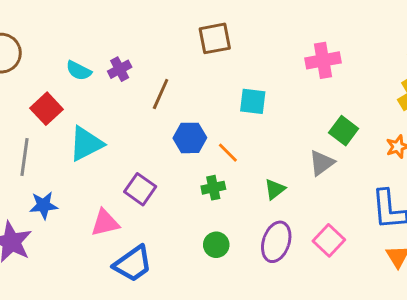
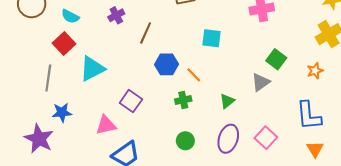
cyan semicircle: (79, 71) -> (70, 16), moved

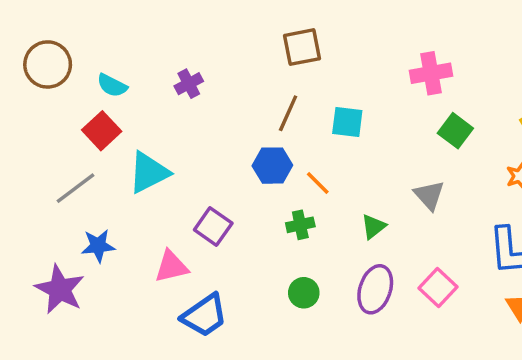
brown line: (146, 33) -> (288, 113), moved
green square: (276, 59) -> (455, 131), moved
gray line: (48, 78) -> (75, 188), turned 45
gray triangle: (261, 82) -> (429, 195), turned -36

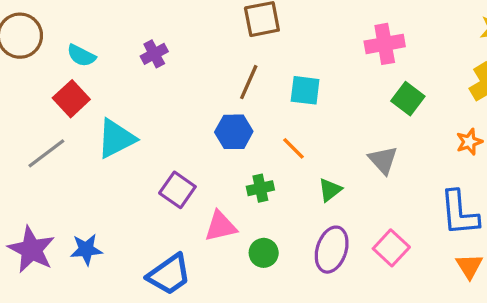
orange line: (318, 183) -> (293, 148), moved
blue star: (98, 246) -> (86, 250), moved
pink triangle: (171, 267) -> (221, 226), moved

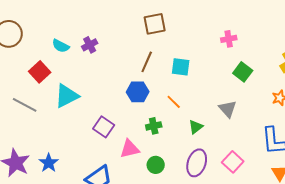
pink cross: (385, 44) -> (229, 39), size x0.7
cyan semicircle: (81, 56) -> (61, 46), moved
gray line: (46, 153) -> (25, 105), turned 65
blue star: (86, 250) -> (49, 163), turned -30

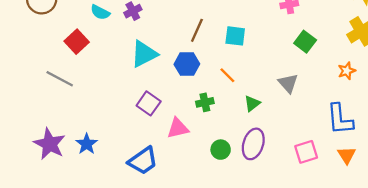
cyan triangle: (67, 96) -> (144, 54), moved
pink square: (233, 162) -> (306, 152), moved, turned 30
green circle: (156, 165) -> (221, 150), moved

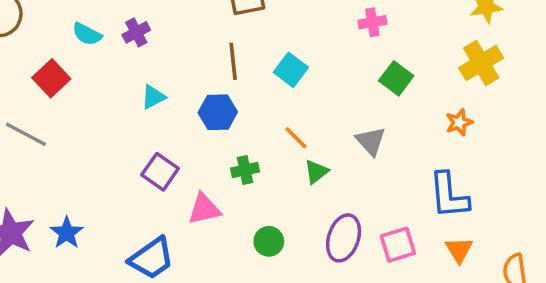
brown line: (197, 30) -> (233, 61), turned -30
cyan square: (235, 36) -> (291, 70), turned 30
cyan triangle: (144, 54) -> (153, 97), size x0.6
orange line: (227, 75) -> (296, 138), moved
purple ellipse: (253, 144) -> (344, 238), moved

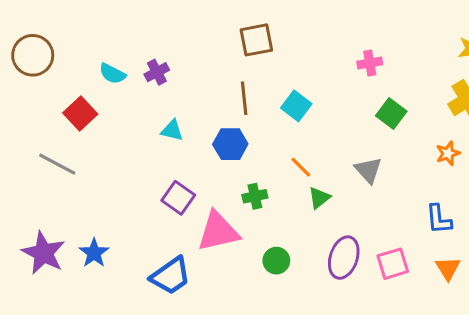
cyan triangle: (153, 97) -> (172, 130), turned 40
blue L-shape: (449, 195) -> (439, 219), size x0.7
pink triangle: (204, 209) -> (218, 231), size x1.4

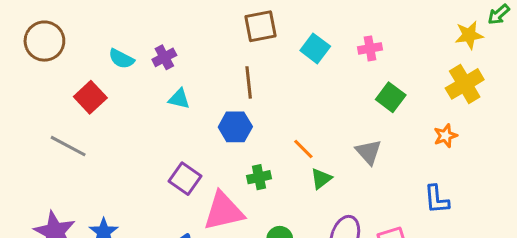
cyan square: (296, 106) -> (315, 48), moved
cyan triangle: (172, 130) -> (179, 99), moved

